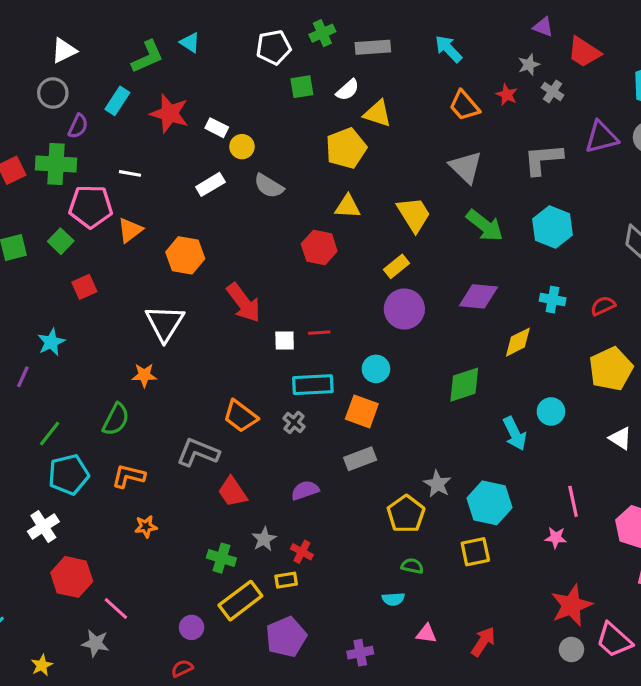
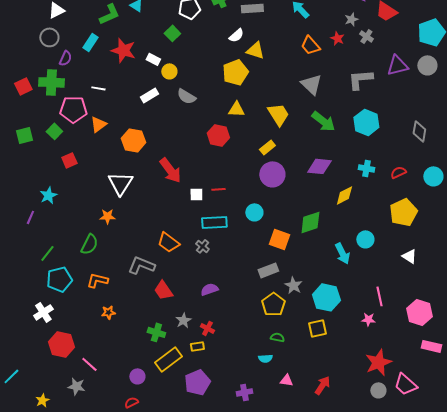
green square: (302, 87) -> (172, 33), moved, turned -35
orange square: (362, 411) -> (279, 239), moved
gray rectangle: (360, 459) -> (268, 270), moved

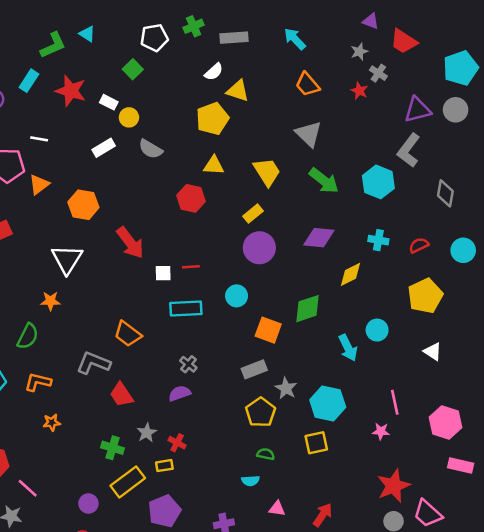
red star: (337, 38) -> (359, 91), moved
gray L-shape: (360, 79) -> (409, 150), moved, turned -48
gray cross: (202, 246) -> (188, 364), moved

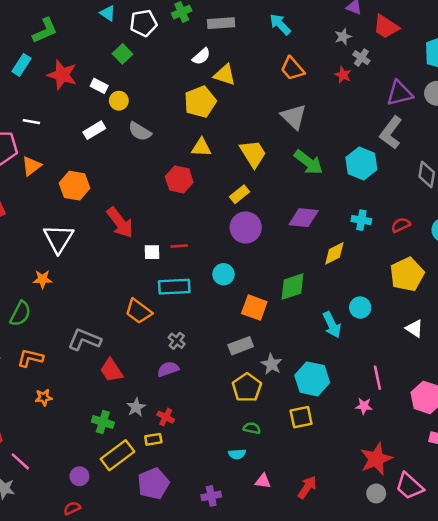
cyan triangle: (87, 34) -> (108, 13), moved
orange trapezoid: (128, 334) -> (139, 311), moved

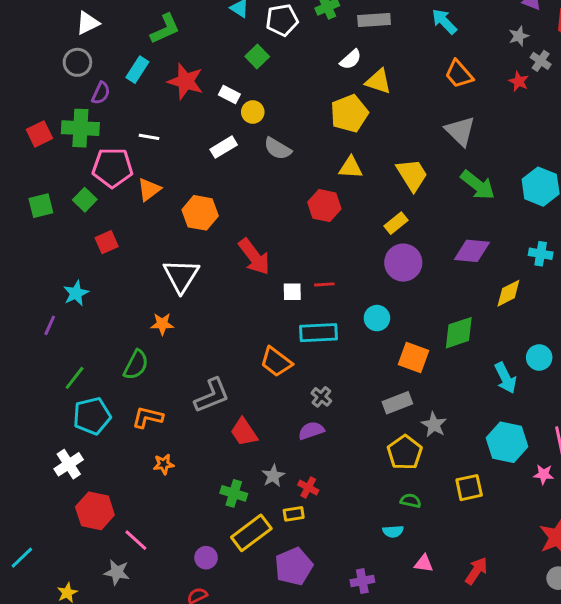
gray L-shape: (84, 340) -> (212, 395), turned 136
cyan hexagon: (312, 379) -> (507, 442), moved

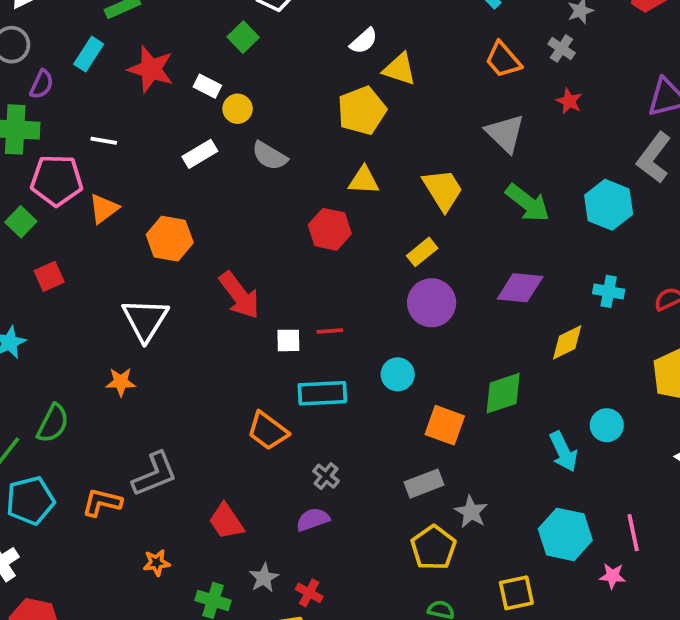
gray cross: (541, 61) -> (562, 48), moved
red star: (519, 81) -> (569, 101), moved
green semicircle: (136, 365) -> (53, 423), moved
gray L-shape: (212, 395) -> (155, 474), moved
orange star: (164, 464) -> (157, 563), moved

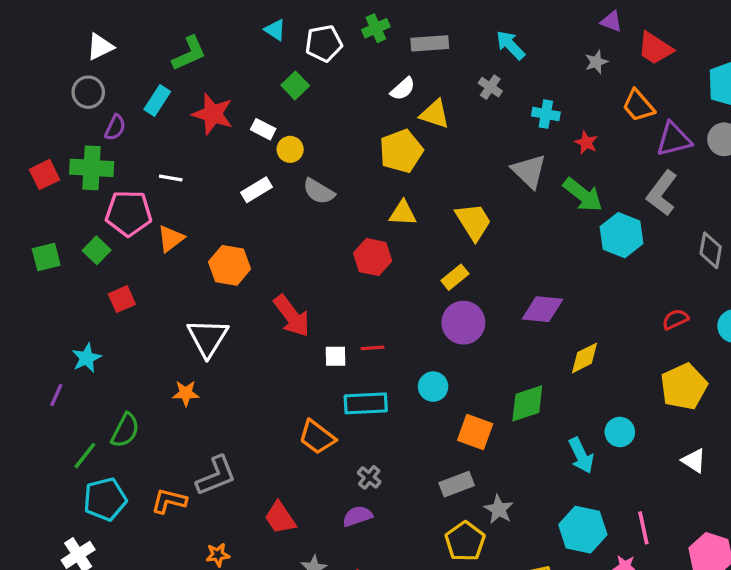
gray cross: (562, 48) -> (490, 87), moved
orange trapezoid: (503, 60) -> (638, 106), moved
green arrow: (528, 203) -> (583, 195), moved
cyan cross: (609, 291) -> (546, 114), moved

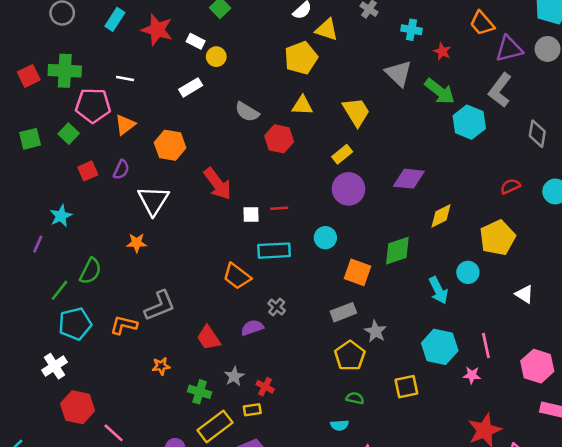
purple semicircle: (115, 127) -> (121, 170), moved
gray semicircle: (319, 191) -> (247, 112), moved
yellow pentagon: (684, 387) -> (497, 238), moved
purple semicircle: (357, 516) -> (252, 328), moved

